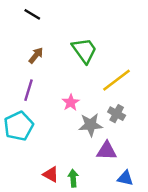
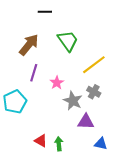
black line: (32, 14) -> (45, 12), moved, turned -32
brown arrow: (36, 55) -> (29, 45), size x1.6
purple line: (29, 90) -> (34, 73), moved
gray star: (91, 125) -> (73, 101), turned 30

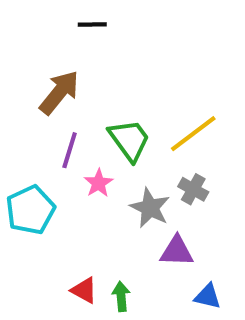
green trapezoid: (68, 41) -> (129, 140), moved
pink star: (57, 83) -> (98, 183), moved

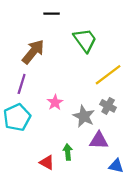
green trapezoid: (129, 140) -> (85, 40), moved
purple line: (70, 150) -> (22, 84), moved
green arrow: (121, 296) -> (68, 152), moved

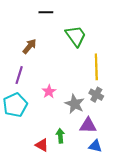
brown arrow: (33, 52) -> (29, 46), size x0.7
yellow line: (108, 75) -> (96, 67), turned -55
blue triangle: (116, 166) -> (95, 146), moved

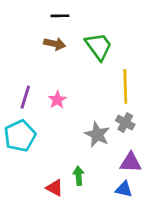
brown arrow: (29, 46) -> (55, 44), moved, turned 63
pink star: (49, 92) -> (57, 100), moved
purple triangle: (88, 125) -> (131, 162), moved

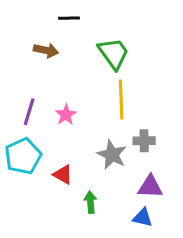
brown arrow: (55, 44) -> (46, 50), moved
yellow line: (125, 86) -> (121, 99), moved
gray cross: (125, 122) -> (144, 141), turned -30
red triangle: (55, 188) -> (63, 175), moved

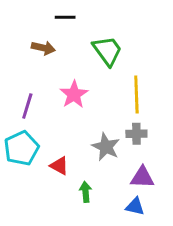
yellow line: (121, 99) -> (136, 94), moved
pink star: (66, 115) -> (74, 94), moved, size x1.4

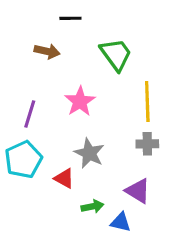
gray star: (106, 147) -> (89, 153), moved
purple triangle: (142, 177) -> (138, 191), moved, turned 30
green arrow: (86, 192) -> (92, 207), turned 84
blue triangle: (135, 206) -> (121, 222), moved

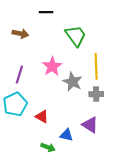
brown arrow: (47, 51) -> (20, 34), moved
gray star: (89, 153) -> (73, 82), moved
green arrow: (92, 207) -> (48, 147), moved, turned 32
blue triangle: (121, 222) -> (66, 135), moved

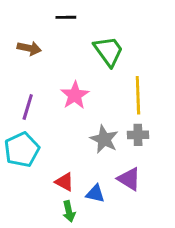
gray star: (73, 82) -> (104, 139), moved
red triangle: (42, 117) -> (64, 182), moved
green arrow: (48, 147) -> (69, 211), turned 56

